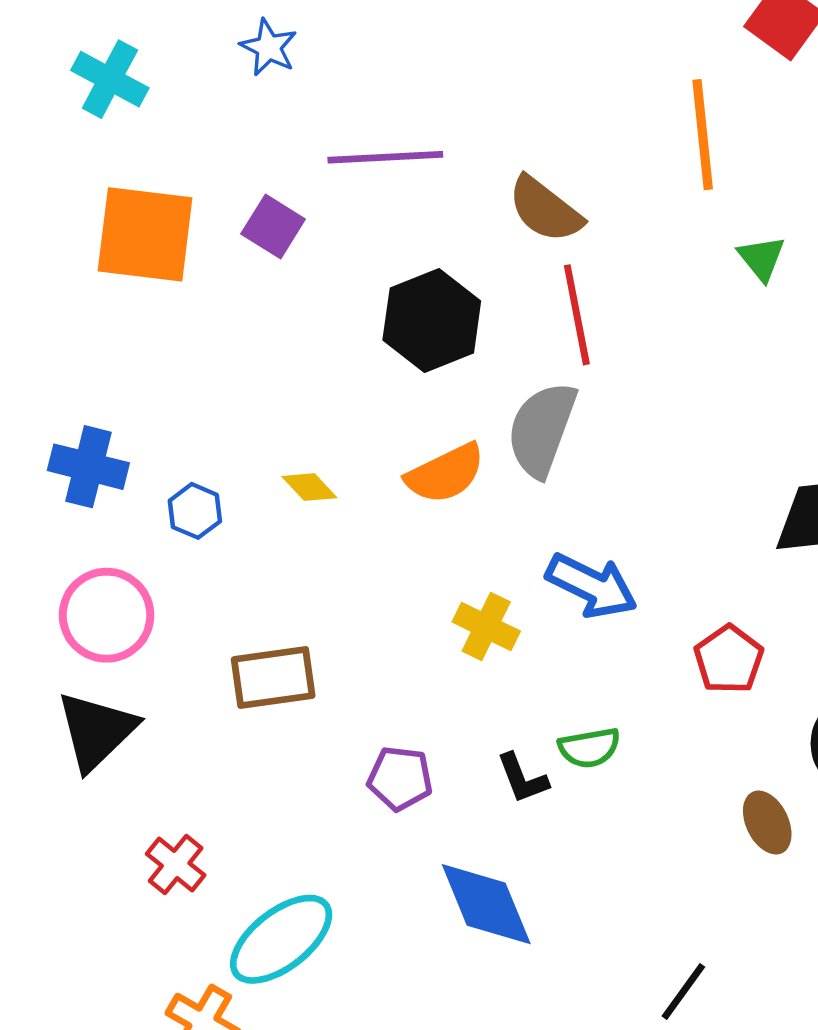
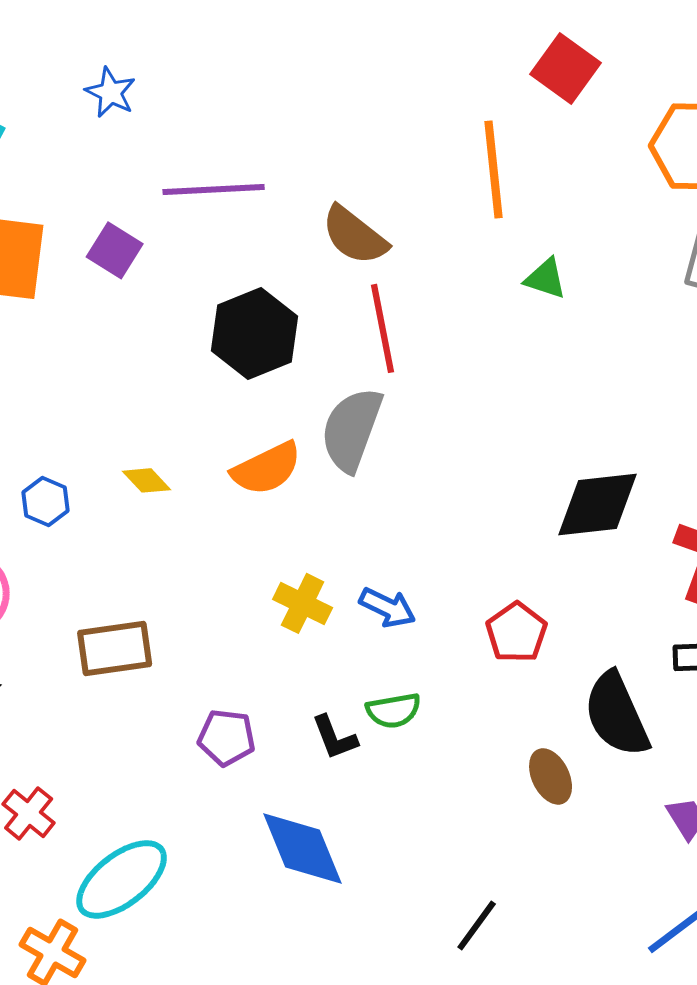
green triangle: (762, 258) -> (546, 278), turned -33
blue arrow: (592, 586) -> (388, 607), moved, size x0.7

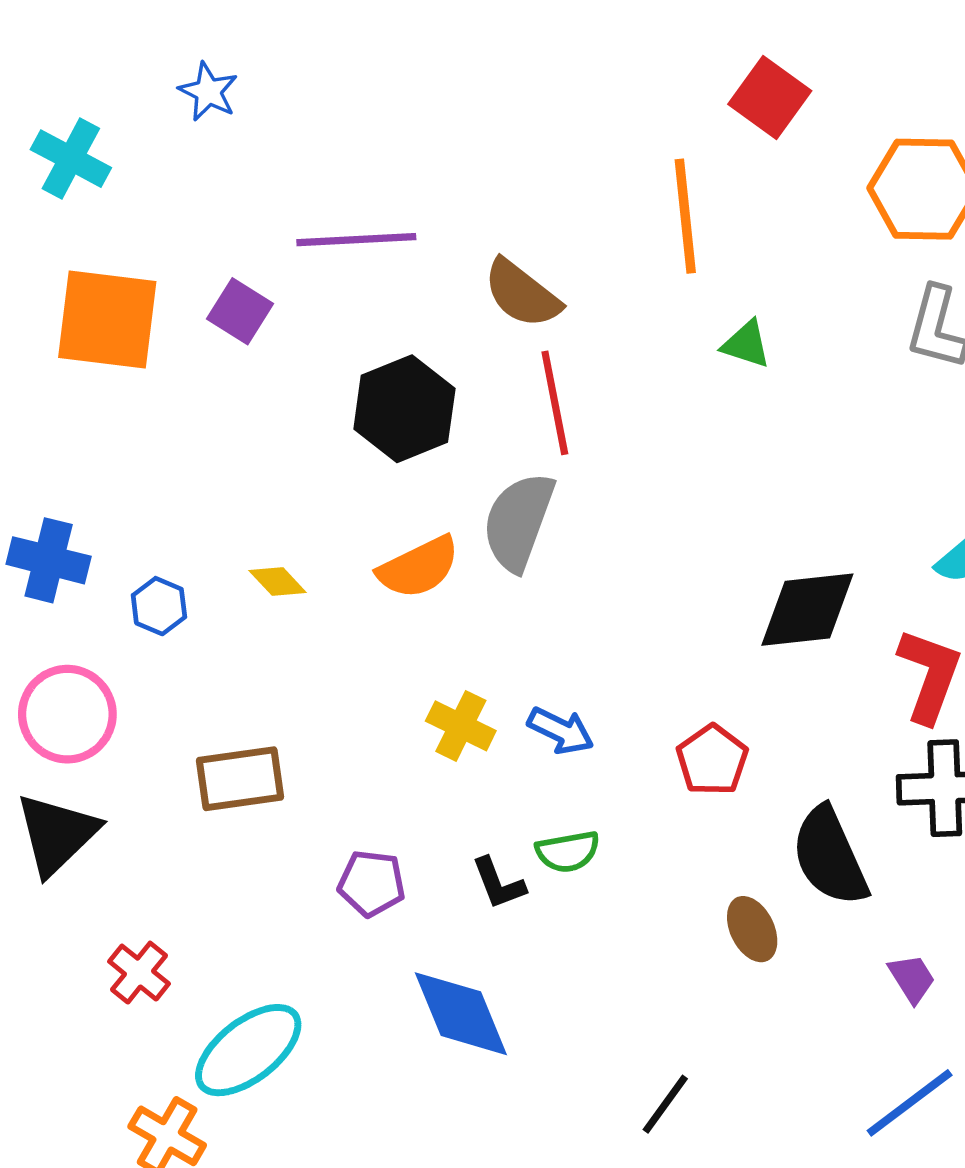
blue star: (111, 92) -> (208, 92), moved

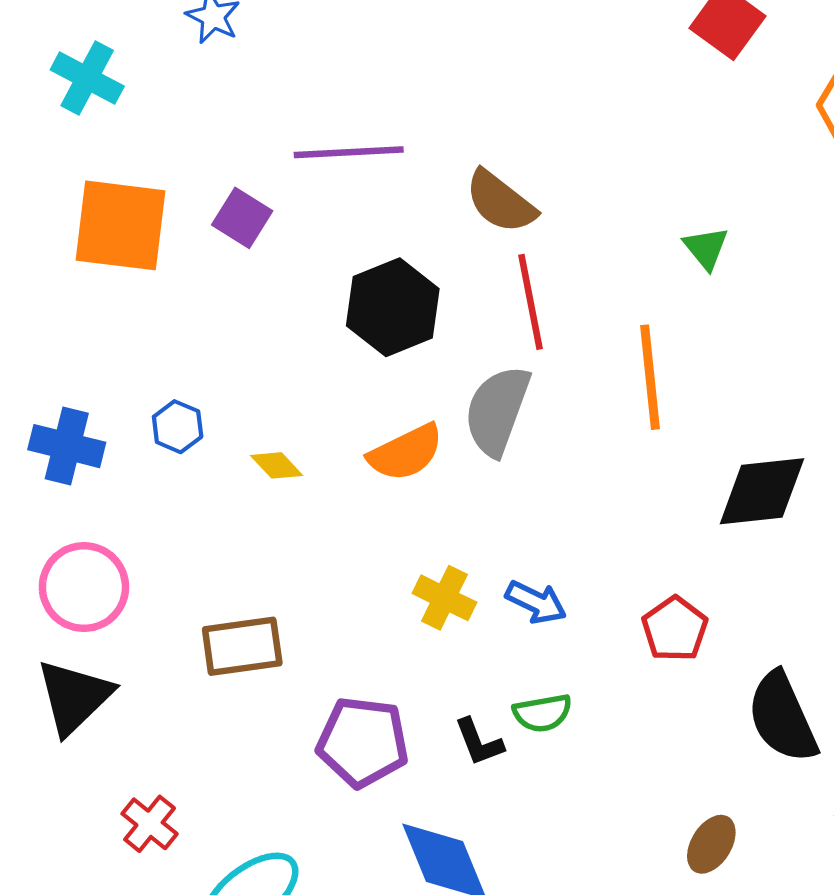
orange line: (685, 216) -> (650, 377), moved
green triangle: (746, 344) -> (706, 248), turned 33
blue hexagon: (159, 606) -> (178, 427), moved
purple pentagon: (372, 883) -> (363, 742), size x1.5
brown ellipse: (752, 929) -> (711, 844), moved, turned 58

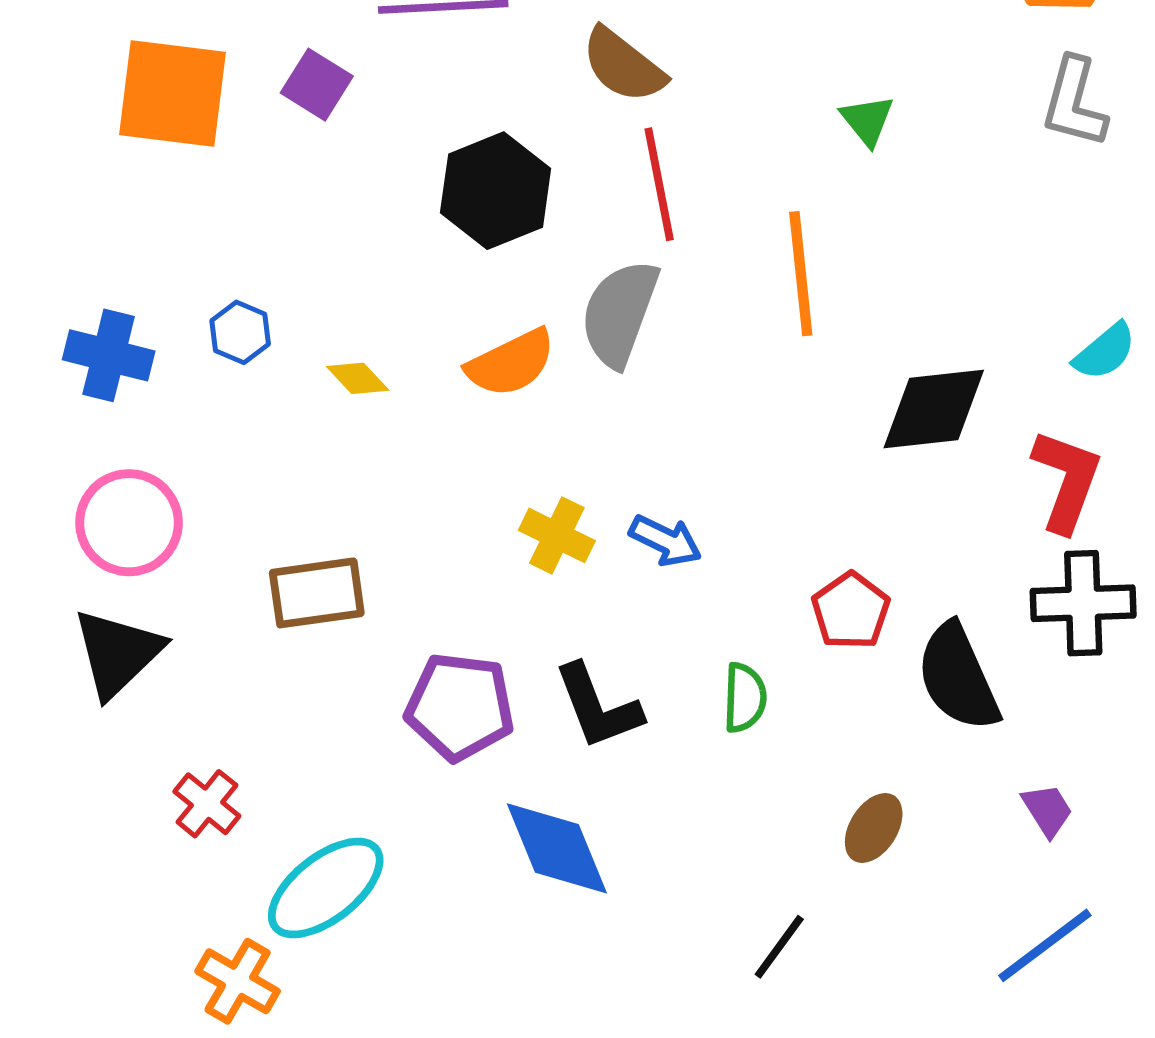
red pentagon: (675, 629) -> (851, 611), moved
green semicircle: (542, 713) -> (745, 698), moved, turned -78
black L-shape: (479, 742) -> (598, 707), size x1.5

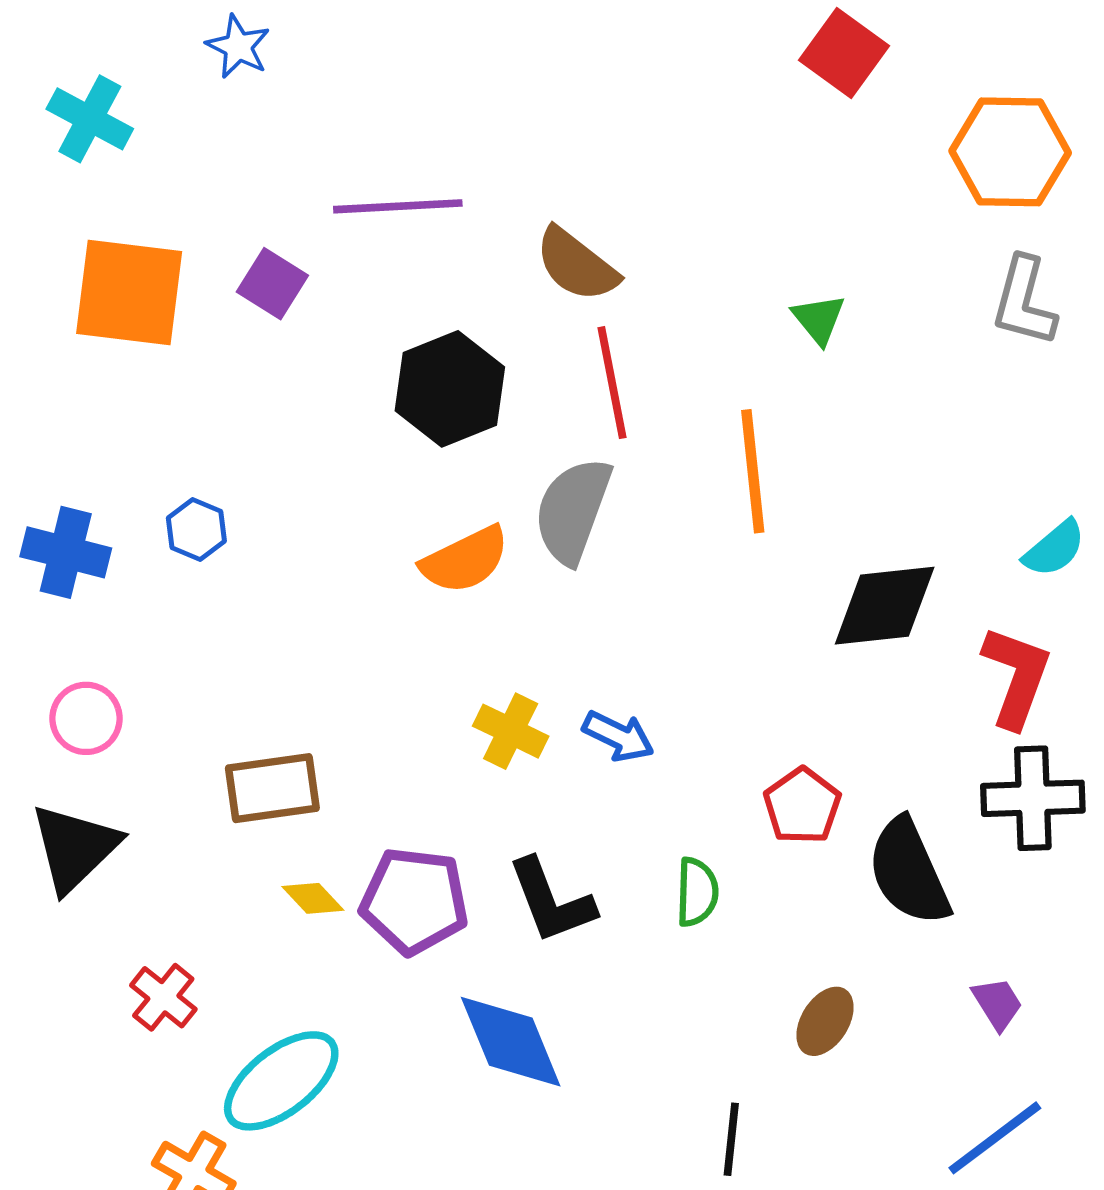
yellow diamond: (358, 378) -> (313, 898), moved
pink circle: (129, 523) -> (86, 718), size x0.7
black line: (779, 947) -> (731, 1139), turned -30

